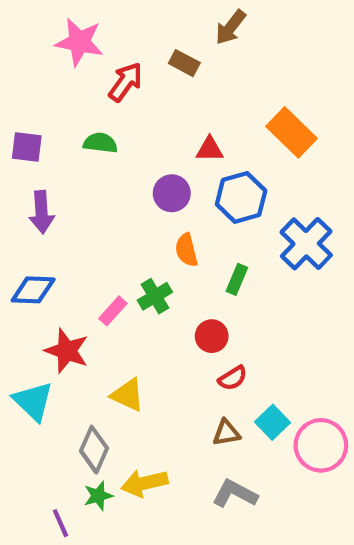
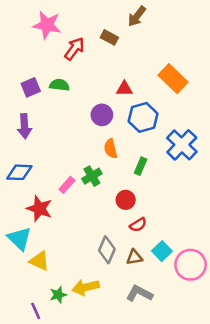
purple square: (27, 147) -> (31, 87), moved, turned -30
yellow triangle: (128, 395) -> (39, 261), moved
gray diamond: (94, 450) -> (107, 250), moved

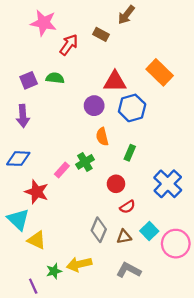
red triangle: (124, 89) -> (115, 81), size x1.5
blue cross: (182, 145) -> (168, 184), moved

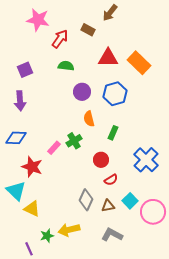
green semicircle: (55, 78) -> (66, 66), moved
red triangle: (115, 81) -> (108, 58), moved

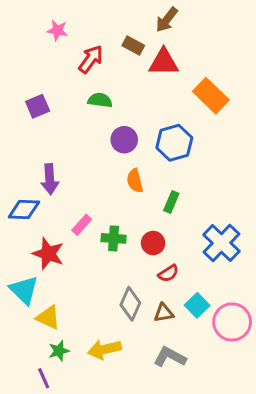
pink star: (38, 20) -> (57, 30), size x0.6
red triangle: (108, 58) -> (164, 62), moved
purple arrow: (20, 101) -> (50, 179), moved
green cross: (74, 141) -> (114, 238), moved, turned 35
green star: (47, 236) -> (59, 351), moved

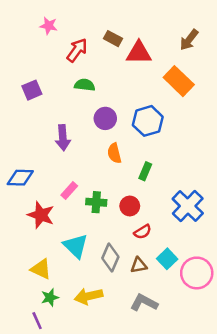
brown arrow: (167, 20) -> (189, 40), moved
purple arrow: (50, 179) -> (63, 138), moved
cyan triangle: (24, 290) -> (76, 246), moved

